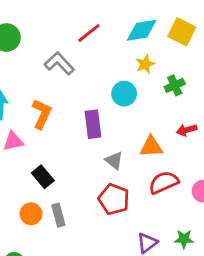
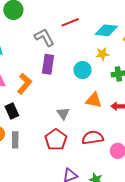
orange L-shape: (42, 114) -> (24, 84), moved
purple rectangle: (93, 124) -> (48, 64), moved
orange triangle: (151, 147) -> (94, 100), moved

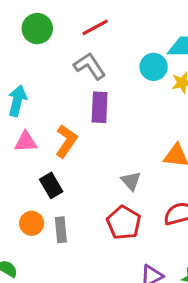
red line: (70, 22) -> (95, 27), moved
cyan circle: (83, 70) -> (154, 67), moved

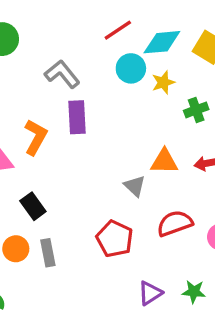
red line: (95, 27) -> (118, 30), moved
orange L-shape: (66, 141) -> (36, 137), moved
gray triangle: (131, 181) -> (135, 186), moved

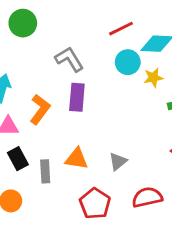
orange triangle: (164, 161) -> (77, 159), moved
gray triangle: (135, 186) -> (118, 161), turned 30
black rectangle: (33, 206) -> (18, 159), moved
gray rectangle: (48, 253) -> (45, 171), moved

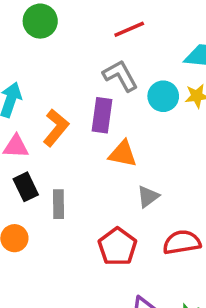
red line: (121, 29) -> (129, 29), moved
gray L-shape: (69, 59) -> (120, 76), moved
cyan circle: (128, 62) -> (163, 96), moved
orange triangle: (77, 159) -> (123, 154), moved

